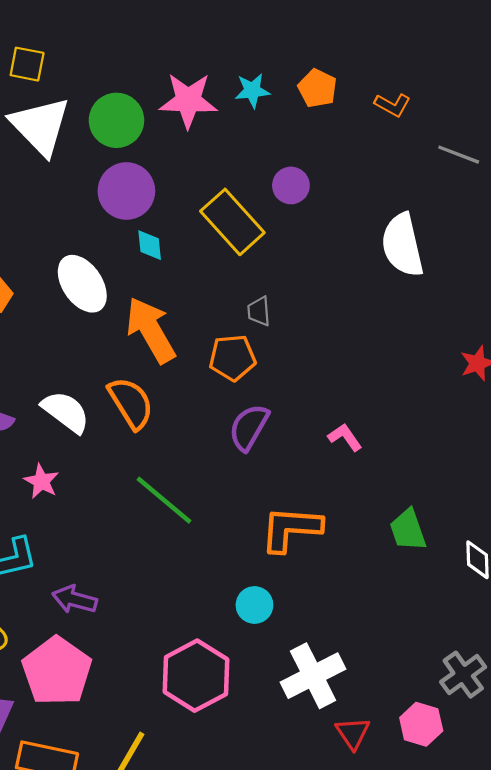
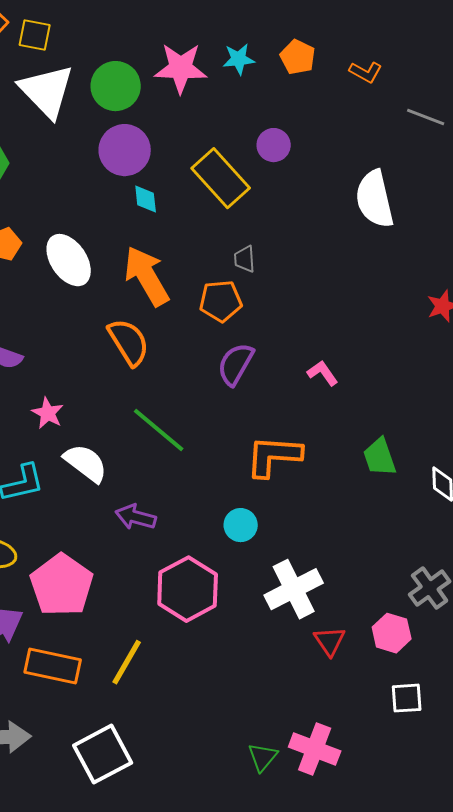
white ellipse: (82, 284) -> (69, 260), moved
white semicircle: (66, 412) -> (86, 463), moved
purple arrow: (75, 599) -> (136, 517), moved

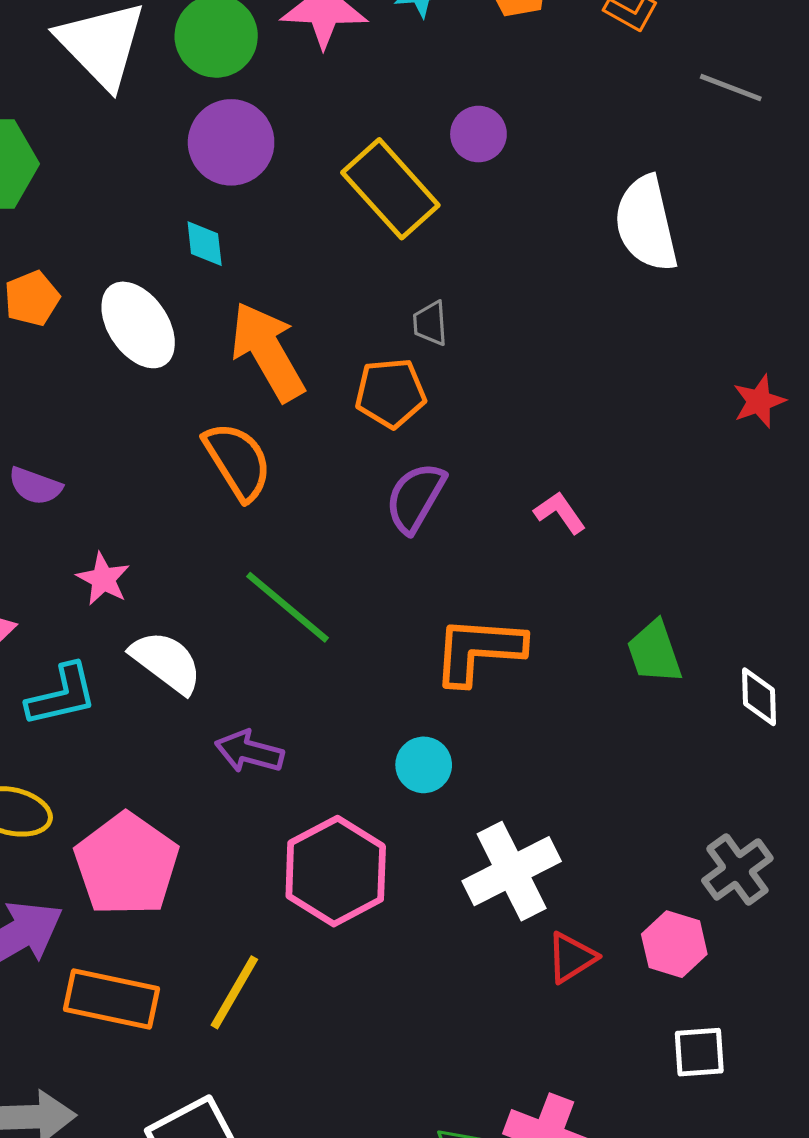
cyan diamond: (146, 199) -> (205, 244), moved
red triangle: (330, 641) -> (571, 957), turned 32

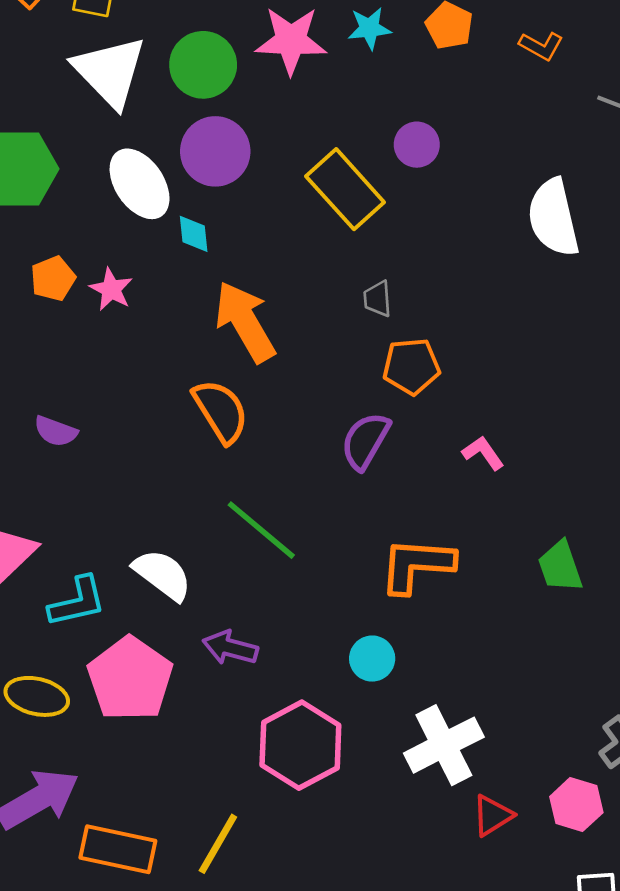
white ellipse: (138, 325) -> (140, 184), moved
orange pentagon: (390, 393) -> (411, 366), moved
pink star: (103, 579) -> (111, 289), moved
pink pentagon: (126, 864) -> (130, 679), moved

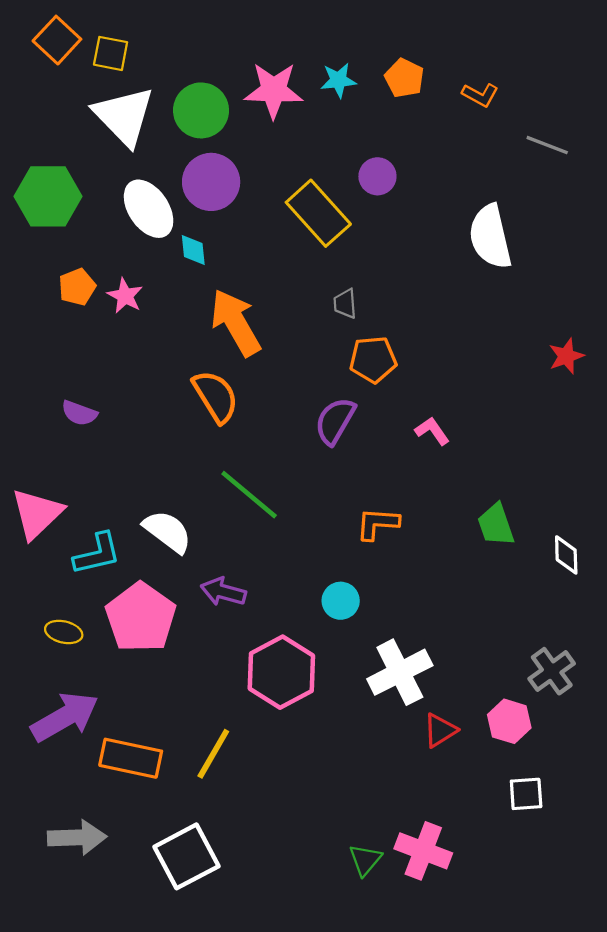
orange L-shape: (417, 565) -> (377, 524), size x0.7
yellow ellipse: (37, 696) -> (64, 632), size x0.7

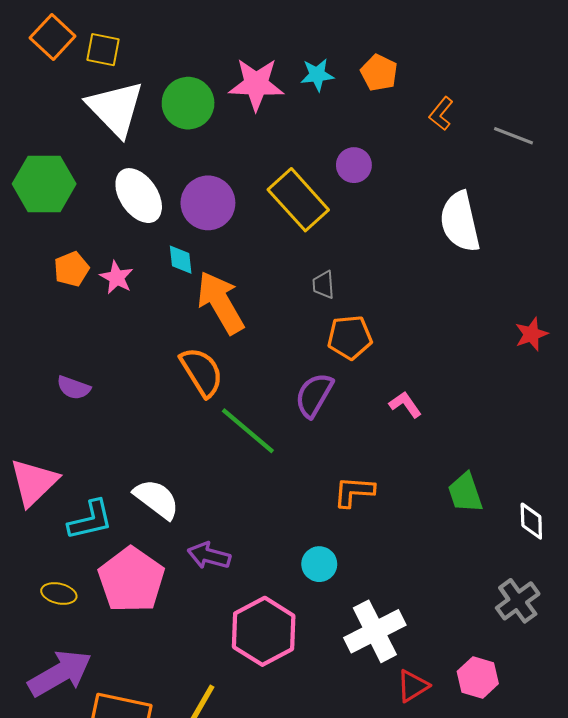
orange L-shape: (480, 95) -> (441, 114), moved, turned 100
purple circle: (211, 182) -> (208, 203), moved
cyan diamond: (193, 250) -> (181, 260), moved
green line: (249, 495) -> (248, 431), moved
gray cross: (552, 671) -> (518, 601), moved

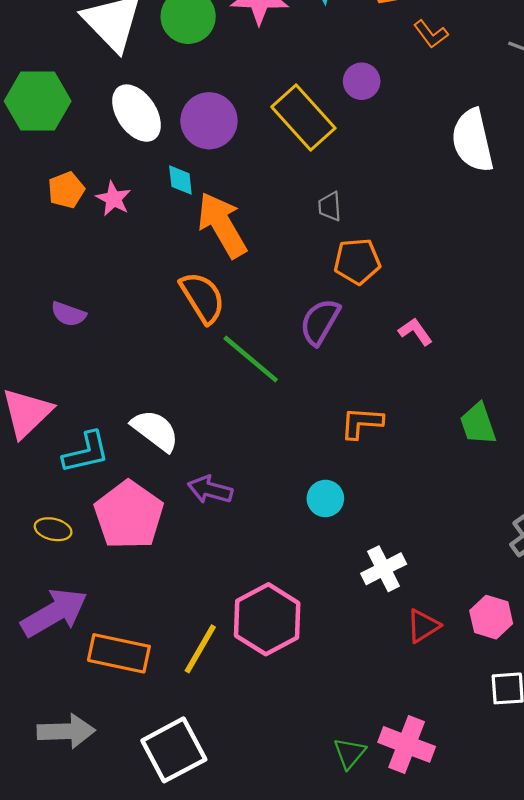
orange L-shape: (441, 114) -> (431, 34), moved, turned -76
pink hexagon: (264, 631) -> (267, 619), moved
white cross: (375, 631) -> (384, 569), size x0.7

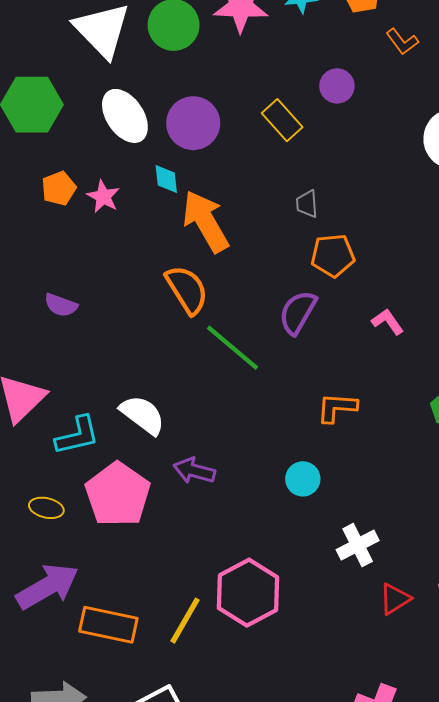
yellow rectangle: (303, 117) -> (282, 120), size x0.7

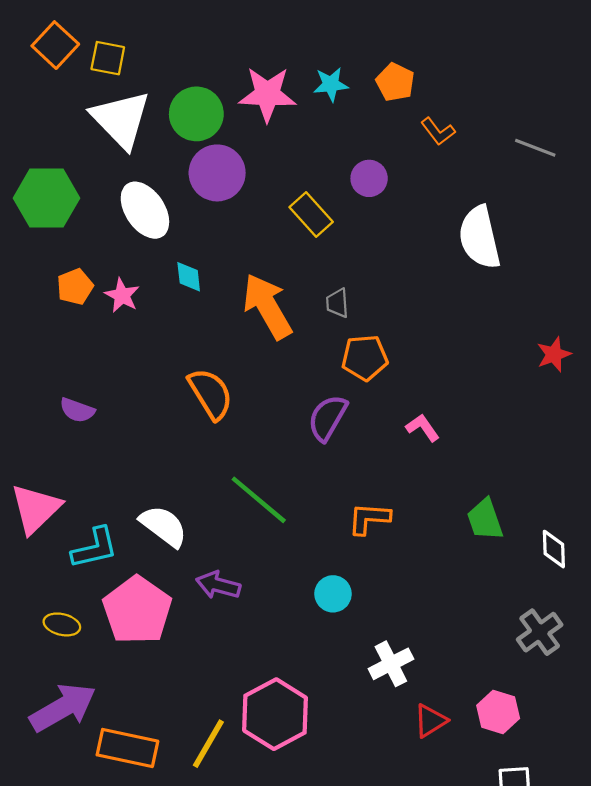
purple circle: (193, 123) -> (217, 173), moved
orange arrow: (206, 221) -> (267, 306), moved
green line: (232, 348) -> (259, 500), moved

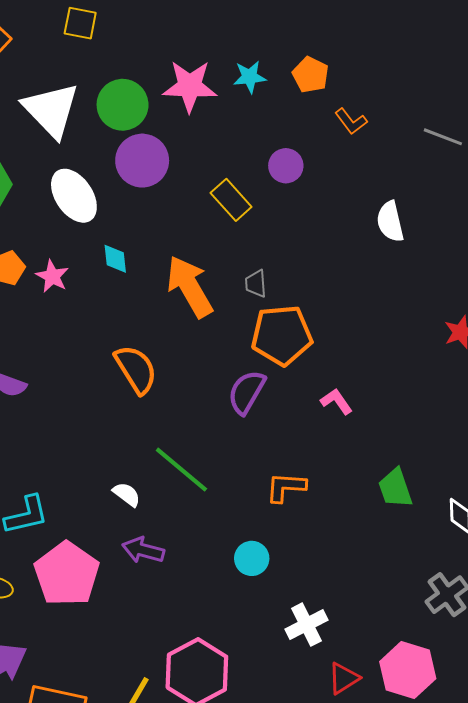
yellow square: (108, 58) -> (80, 23), moved
white semicircle: (479, 237) -> (390, 222), size x0.7
orange pentagon: (365, 358) -> (282, 335), size x1.4
white semicircle: (164, 526) -> (127, 494), moved, size x0.6
pink hexagon: (498, 712) -> (408, 670), size x1.4

